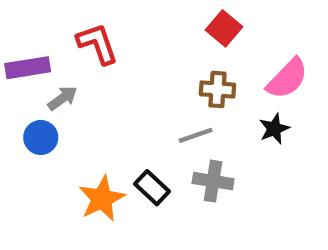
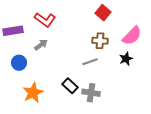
red L-shape: (97, 44) -> (45, 20), turned 145
gray arrow: (63, 98) -> (41, 45), moved
gray cross: (213, 181) -> (91, 93), moved
orange star: (102, 199) -> (33, 93), moved

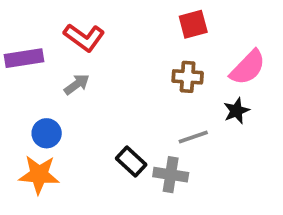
red square: (103, 13) -> (193, 24), turned 35
gray line: (90, 62) -> (193, 137), moved
blue circle: (19, 63) -> (47, 133), moved
orange star: (33, 93) -> (39, 175), moved, turned 30

